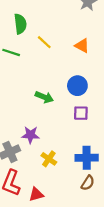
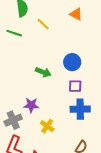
orange triangle: (82, 46) -> (76, 14), moved
blue cross: (87, 158) -> (80, 109), moved

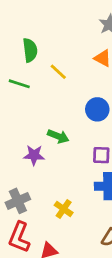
blue circle: (72, 62) -> (97, 109), moved
purple star: (31, 105) -> (34, 155), moved

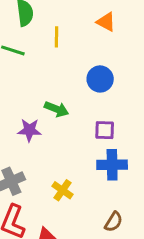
yellow line: (58, 72) -> (56, 37), turned 48

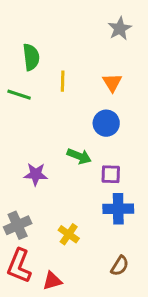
orange triangle: (106, 22) -> (112, 83), moved, turned 30
green arrow: (56, 109) -> (79, 156), moved

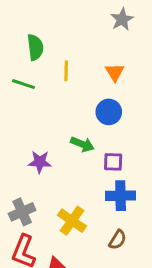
yellow cross: (69, 234) -> (72, 221), size x1.4
brown semicircle: (120, 266) -> (118, 240), moved

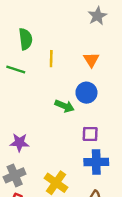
green arrow: (82, 144) -> (65, 106), moved
purple star: (40, 162) -> (19, 143), moved

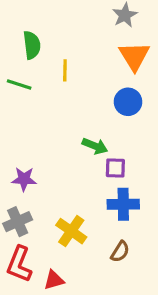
orange triangle: (91, 60) -> (134, 56), moved, size x1.5
blue circle: (86, 93) -> (128, 102), moved
green arrow: (65, 106) -> (95, 146), moved

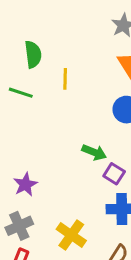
purple square: (115, 168) -> (114, 174), turned 30
purple star: (24, 179) -> (25, 184), turned -30

